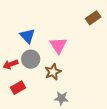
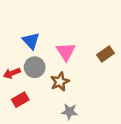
brown rectangle: (93, 18) -> (105, 54), moved

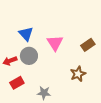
brown star: (60, 82) -> (78, 74), moved
gray star: (69, 112) -> (44, 93), moved

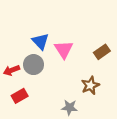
blue triangle: (26, 34) -> (40, 41), moved
gray star: (44, 93) -> (69, 107), moved

